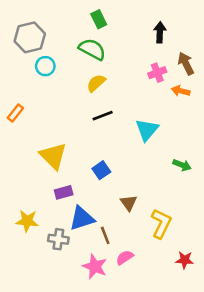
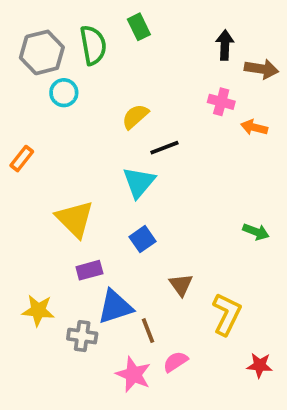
green semicircle: (92, 49) -> (93, 45), moved, turned 52
brown arrow: (186, 64) -> (261, 69), moved, turned 125
pink cross: (157, 73) -> (221, 102), turned 36
black line: (103, 116) -> (164, 148), moved
cyan triangle: (147, 130) -> (139, 182), moved

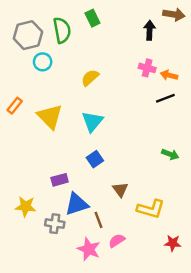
brown arrow: (261, 69) -> (174, 14), moved
orange arrow: (254, 127) -> (169, 75), moved
black line: (164, 148) -> (165, 98), moved
yellow triangle: (75, 219) -> (50, 117), moved
yellow L-shape: (227, 314) -> (151, 209), turned 80

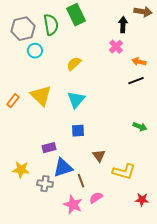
green rectangle: (92, 18) -> (76, 15), size x1.5
pink cross: (147, 68) -> (116, 47), moved, turned 32
orange rectangle: (15, 106) -> (13, 101), moved
blue square: (95, 159) -> (78, 131), turned 32

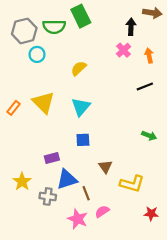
green semicircle: (51, 25) -> (54, 27), turned 100
orange arrow: (139, 62) -> (149, 56), moved, turned 64
yellow star: (21, 170) -> (22, 182), turned 30

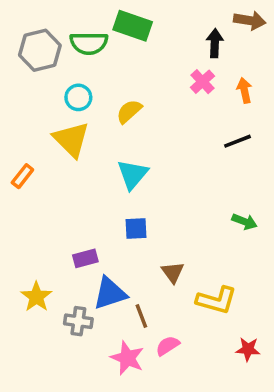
green rectangle: (81, 16) -> (133, 26), turned -45
cyan circle: (37, 54) -> (78, 97), moved
yellow triangle: (43, 103) -> (71, 139), moved

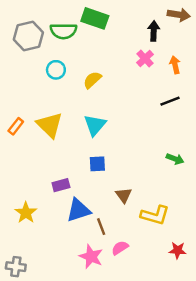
yellow triangle: (71, 139) -> (50, 125), moved
gray cross: (78, 321) -> (16, 267), moved

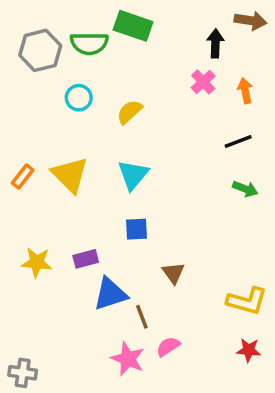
green arrow: (175, 159) -> (245, 189), moved
yellow star: (26, 213) -> (37, 262), moved, turned -30
yellow L-shape: (155, 215) -> (247, 301), moved

